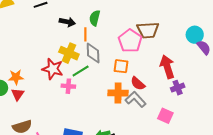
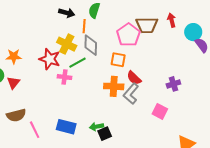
red arrow: (167, 67) -> (172, 20), moved, size x0.6
orange star: (16, 77) -> (14, 56), moved
gray L-shape: (136, 99) -> (131, 94), turned -100

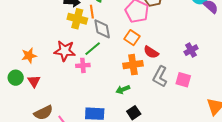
yellow cross: (67, 44) -> (77, 19), moved
orange square: (118, 60) -> (132, 38), turned 35
gray L-shape: (131, 94) -> (160, 77), moved
green arrow: (96, 127) -> (123, 89), moved

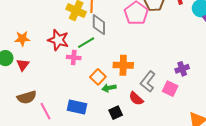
orange square: (132, 38) -> (98, 77), moved
purple cross: (191, 50) -> (182, 69), moved
red semicircle: (151, 52) -> (136, 99), moved

